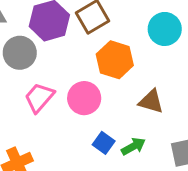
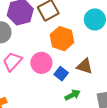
blue square: (104, 143) -> (61, 74), moved

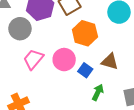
green arrow: (72, 95) -> (98, 92), turned -35

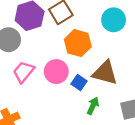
brown triangle: (110, 62) -> (105, 73), size x1.4

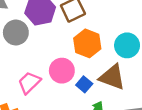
cyan circle: (114, 20) -> (127, 45), moved
pink trapezoid: (24, 72) -> (29, 83), moved

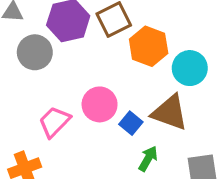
orange hexagon: (87, 43) -> (149, 46), moved

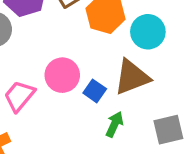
brown triangle: (170, 112) -> (132, 77), turned -36

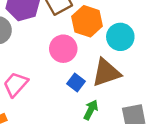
pink circle: (62, 75) -> (63, 49), moved

